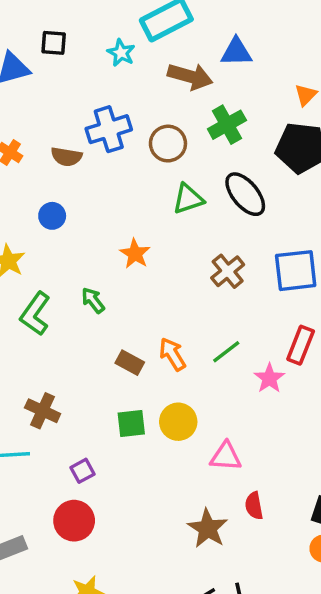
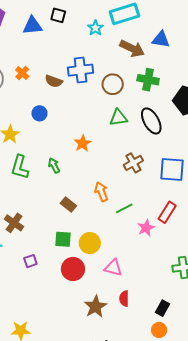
green cross: (227, 125) -> (148, 80), turned 30
green L-shape: (35, 314) -> (20, 167), turned -30
orange arrow: (172, 354) -> (101, 192), moved
red circle: (74, 521) -> (73, 269), moved

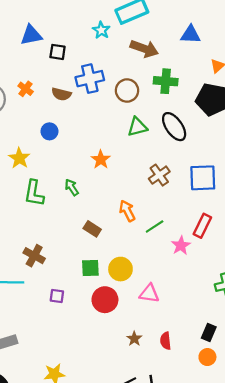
black square: (58, 15) -> (58, 52), moved
blue triangle: (161, 39) -> (191, 35), moved
purple square: (30, 261) -> (57, 296), turned 32
red semicircle: (124, 299) -> (166, 341), moved
brown star: (95, 307) -> (134, 339), size x0.6

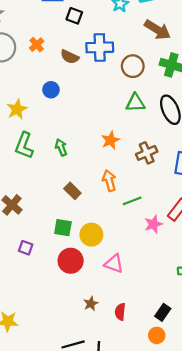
orange star: (101, 159) -> (110, 140), moved

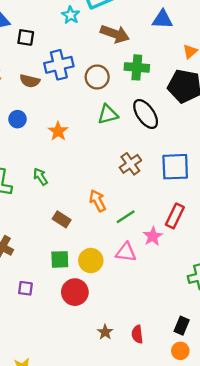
orange star: (110, 140) -> (58, 131), moved
pink triangle: (114, 264) -> (126, 252), moved

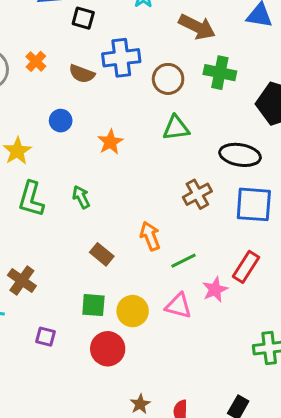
black ellipse: (146, 114) -> (240, 155), moved, turned -52

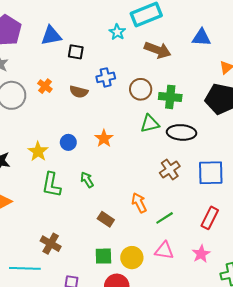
blue cross: (121, 58) -> (106, 77), size x0.7
green cross: (220, 73) -> (170, 97), moved
blue circle: (61, 121) -> (68, 142), moved
black ellipse: (240, 155) -> (182, 132), moved
pink star: (215, 289) -> (201, 254), moved

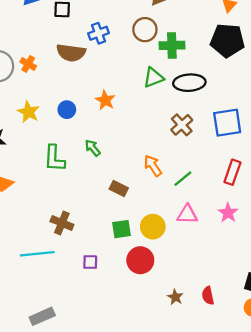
orange cross: (45, 86) -> (28, 64), moved
brown circle: (141, 89) -> (145, 30), moved
brown semicircle: (79, 92) -> (71, 53), size x1.4
yellow star: (38, 151) -> (28, 112), moved

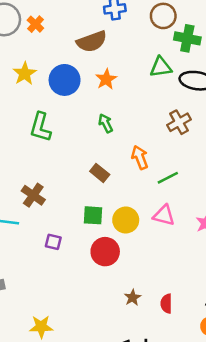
brown semicircle: (71, 53) -> (92, 42), moved, turned -40
blue circle: (67, 110) -> (65, 80), size x1.6
green arrow: (93, 148) -> (106, 123), moved

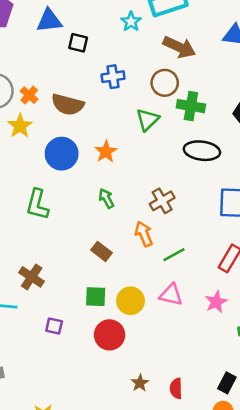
brown semicircle: (92, 42) -> (68, 105), moved, turned 36
green triangle: (161, 67) -> (147, 120), moved, turned -35
yellow star: (25, 74) -> (20, 126), moved
brown cross: (179, 122) -> (162, 201), moved

